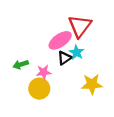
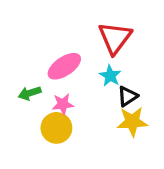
pink ellipse: (60, 40) -> (64, 66), moved
black triangle: (64, 58) -> (128, 96), moved

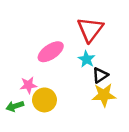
green arrow: (30, 93) -> (15, 106), moved
pink star: (63, 104) -> (28, 85), moved

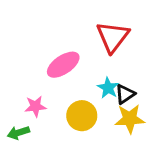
cyan star: (87, 59) -> (108, 88), moved
yellow circle: (44, 100) -> (82, 116), moved

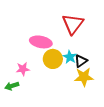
pink ellipse: (63, 65) -> (41, 42), turned 45
yellow circle: (82, 116) -> (53, 59), moved

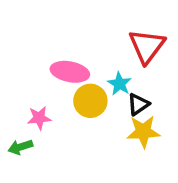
red triangle: (73, 24) -> (147, 46), moved
cyan star: (70, 57) -> (119, 84), moved

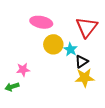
pink ellipse: (70, 72) -> (41, 22), moved
yellow circle: (90, 101) -> (53, 44), moved

